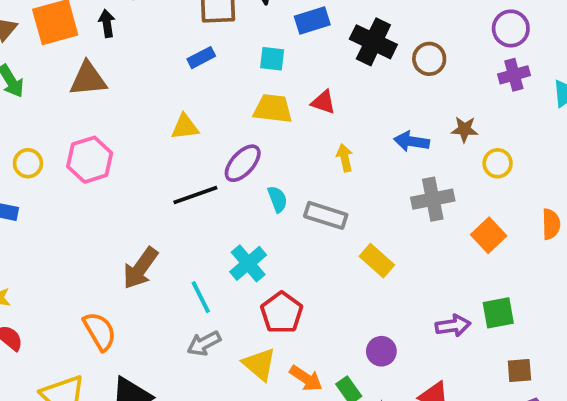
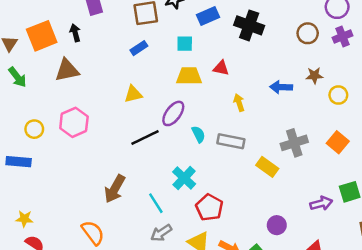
brown circle: (429, 59) -> (308, 33), moved
gray cross: (433, 199) -> (294, 143), moved

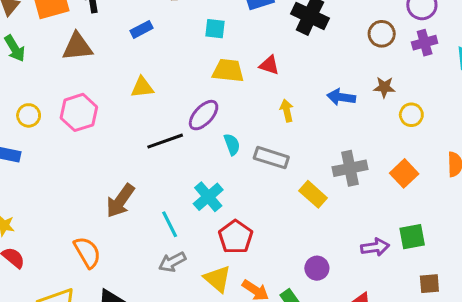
cyan square: (185, 44) -> (215, 29), moved
blue rectangle: (139, 48) -> (142, 29), moved
yellow triangle: (133, 94) -> (142, 87), moved

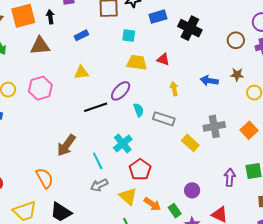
purple arrow: (375, 247) -> (230, 177), turned -78

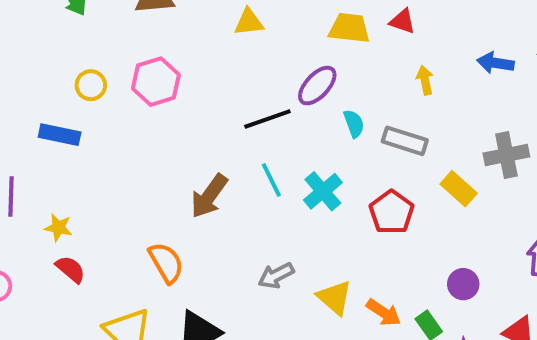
yellow triangle: (81, 73) -> (249, 22), moved
cyan line: (98, 161) -> (271, 180), moved
red pentagon: (140, 170) -> (392, 212), moved

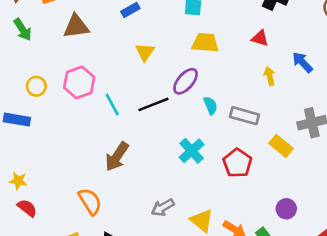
red triangle: (403, 21) -> (260, 38), moved
yellow triangle: (249, 22) -> (145, 52), moved, turned -48
blue arrow: (495, 63) -> (302, 62), turned 40
yellow arrow: (425, 80) -> (270, 76), moved
cyan line: (271, 180) -> (112, 104), moved

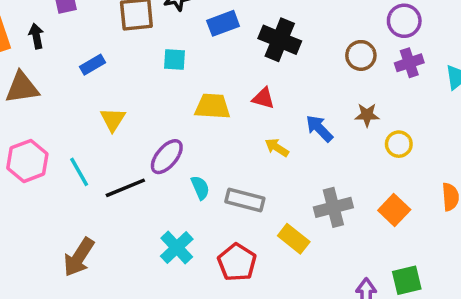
yellow trapezoid: (205, 43) -> (212, 106), moved
yellow arrow: (270, 76) -> (277, 147), turned -42
cyan line: (112, 104) -> (79, 172), moved

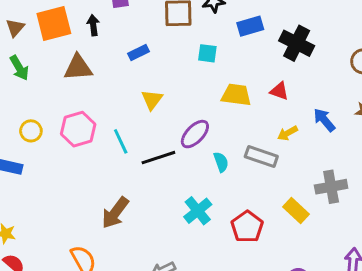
yellow arrow: (277, 147) -> (288, 133), turned -66
gray rectangle: (245, 200) -> (261, 156), moved

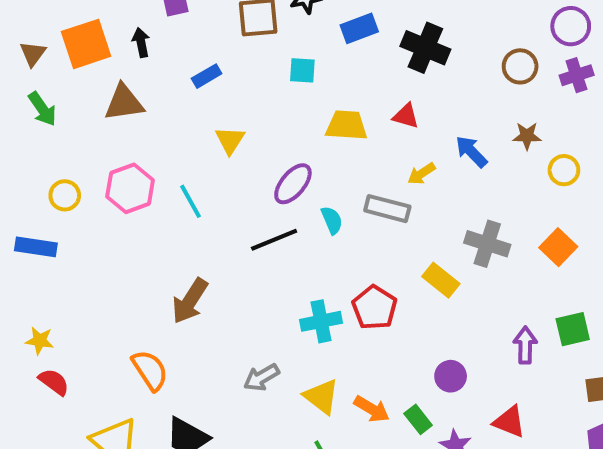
black line: (158, 158) -> (274, 240), moved
gray cross: (331, 187) -> (487, 244), turned 32
cyan cross: (198, 211) -> (321, 321), moved, turned 32

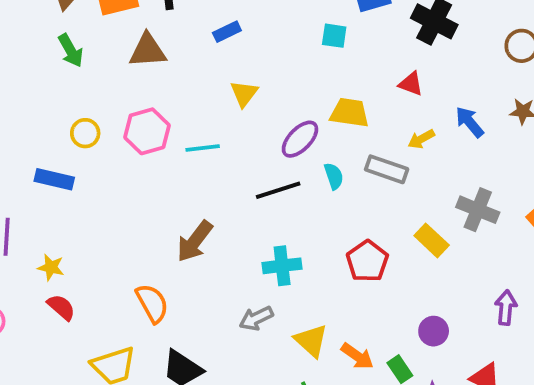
cyan square: (302, 70) -> (334, 36), moved
yellow trapezoid: (347, 125) -> (350, 113), moved
cyan line: (190, 201) -> (203, 148), turned -72
cyan cross: (321, 321) -> (282, 266), moved

